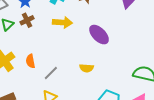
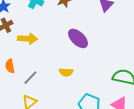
yellow arrow: (62, 22) -> (28, 39), moved

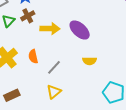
purple ellipse: (78, 38) -> (80, 30), moved

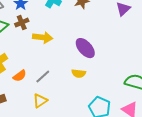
purple ellipse: (80, 30) -> (85, 48), moved
orange semicircle: (33, 57) -> (20, 76), moved, turned -120

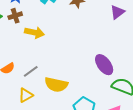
purple ellipse: (85, 48) -> (104, 65), moved
yellow semicircle: (79, 73) -> (56, 85), moved, size x1.6

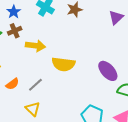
yellow semicircle: (56, 85) -> (63, 64), moved
yellow triangle: (26, 95) -> (33, 109), turned -42

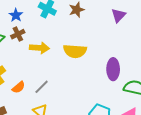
yellow semicircle: (63, 64) -> (75, 51), moved
purple ellipse: (108, 71) -> (113, 69), turned 45

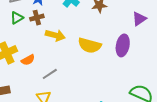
purple ellipse: (113, 69) -> (123, 45), moved
orange semicircle: (19, 87) -> (28, 60), moved

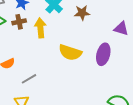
purple triangle: (139, 19) -> (121, 29), turned 49
yellow arrow: (55, 35) -> (40, 28), moved, turned -114

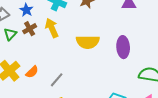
purple ellipse: (103, 54) -> (123, 47), moved

